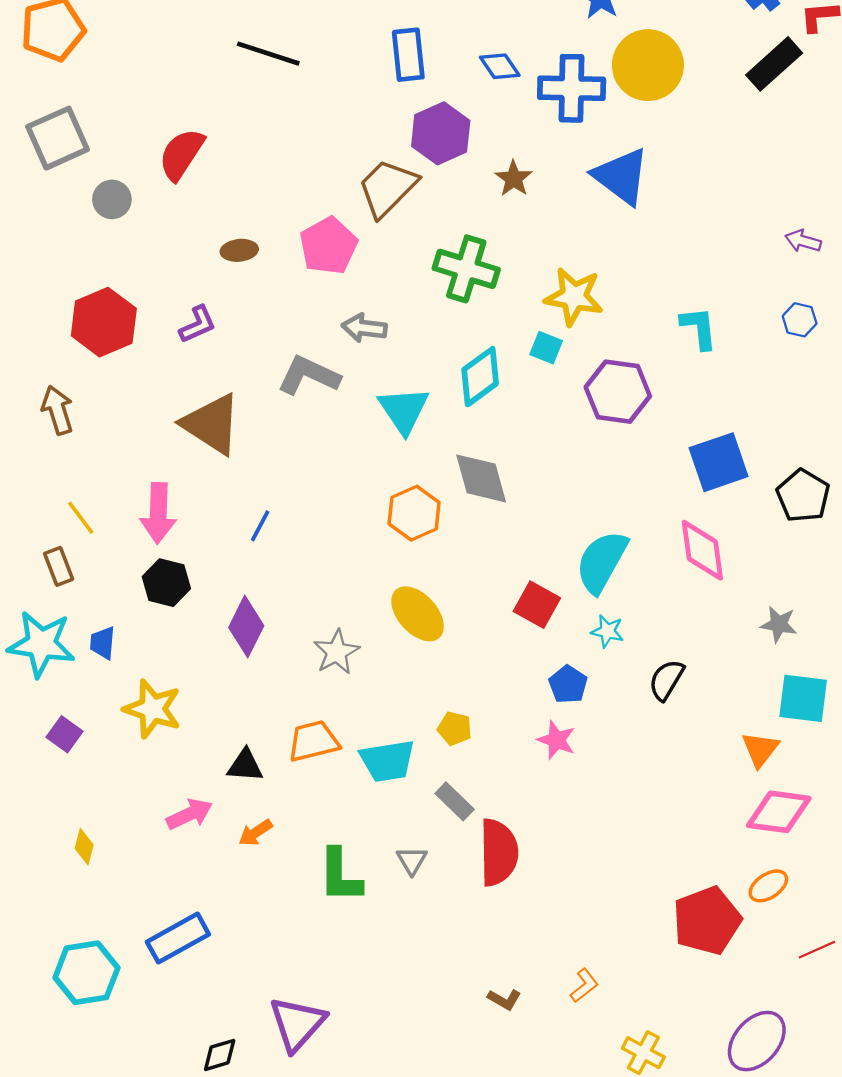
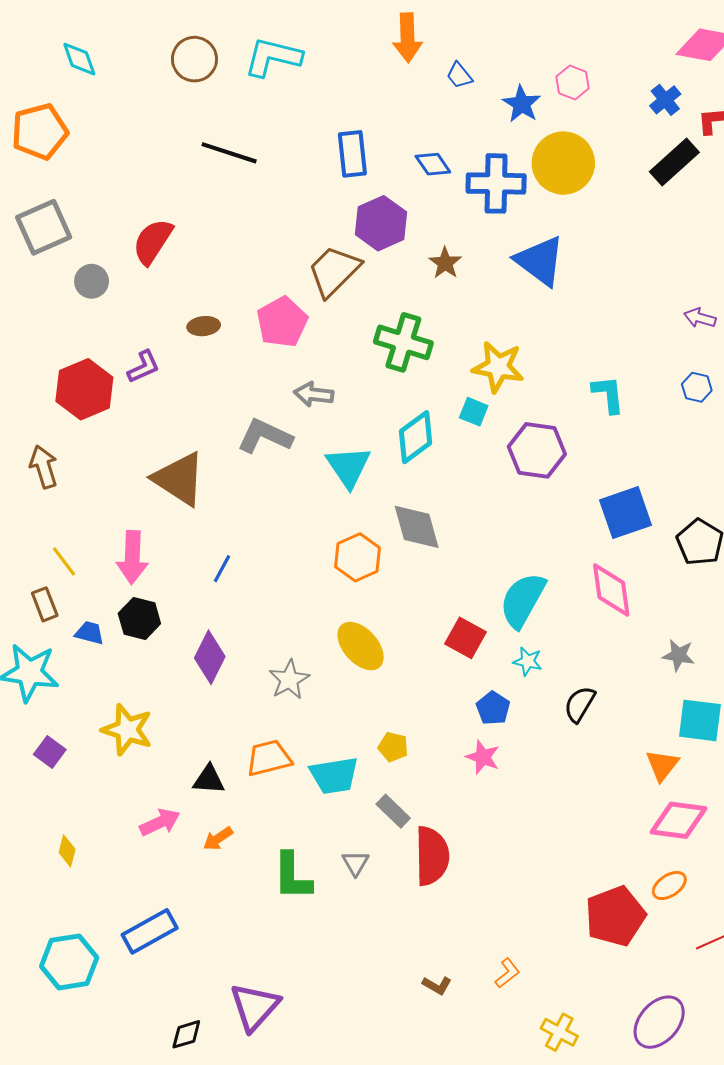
purple L-shape: (198, 324) -> (144, 367), moved
blue trapezoid: (103, 643) -> (90, 633), moved, turned 100

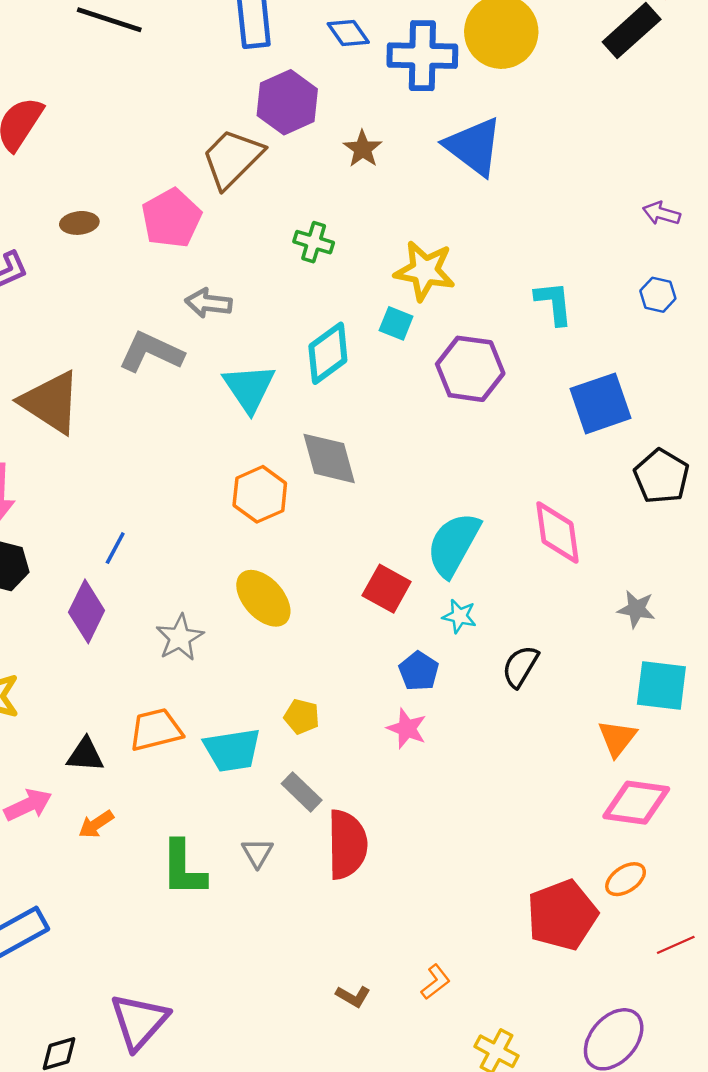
green cross: (403, 342) -> (314, 242), size x0.6
blue square: (626, 513) -> (600, 403), moved
blue line: (222, 569) -> (115, 548), moved

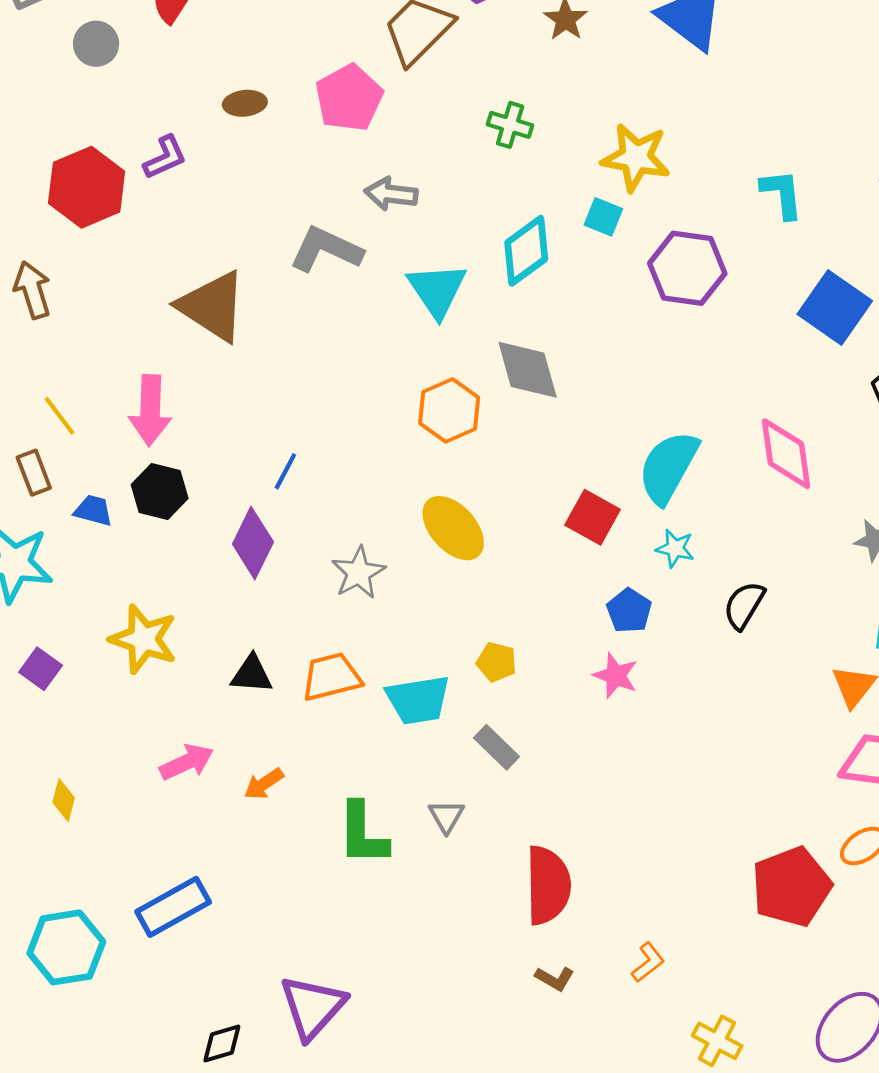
blue square: (600, 403) -> (835, 308), turned -36
black triangle: (85, 755) -> (252, 674), moved
red semicircle: (347, 844) -> (548, 885), moved

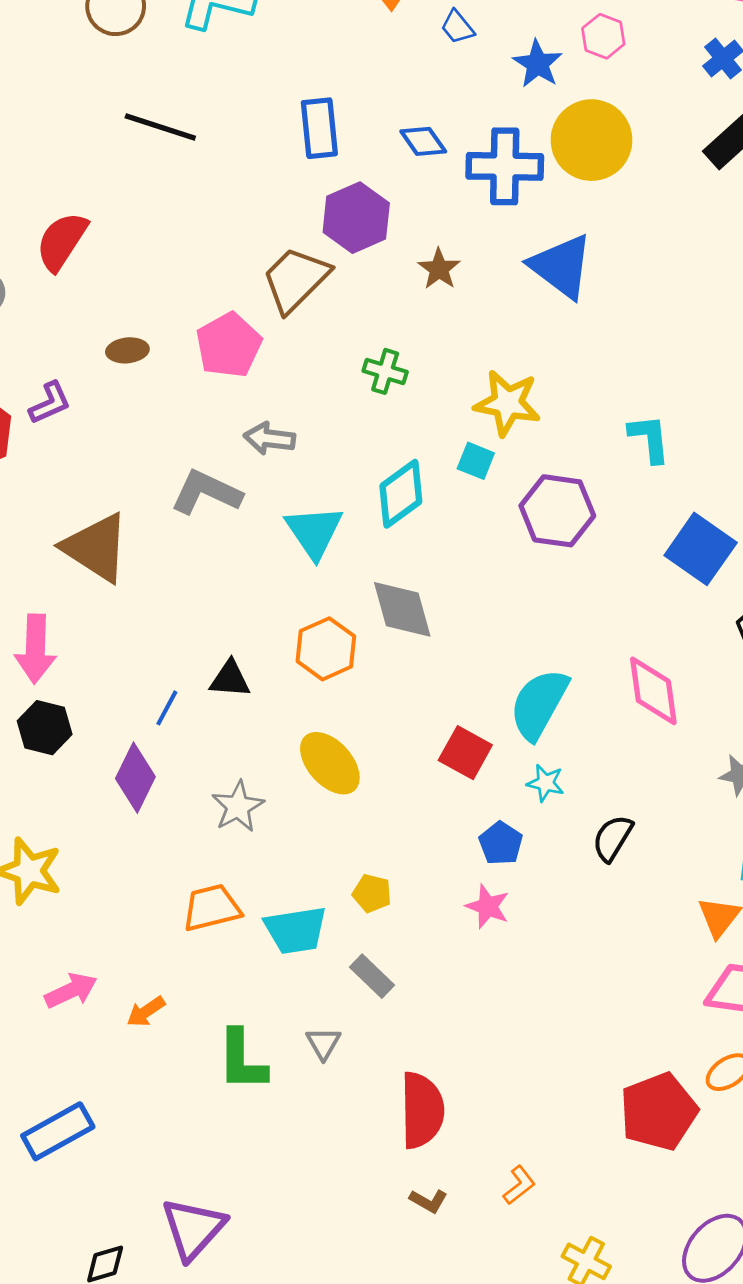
black triangle: (252, 674) -> (230, 679), moved

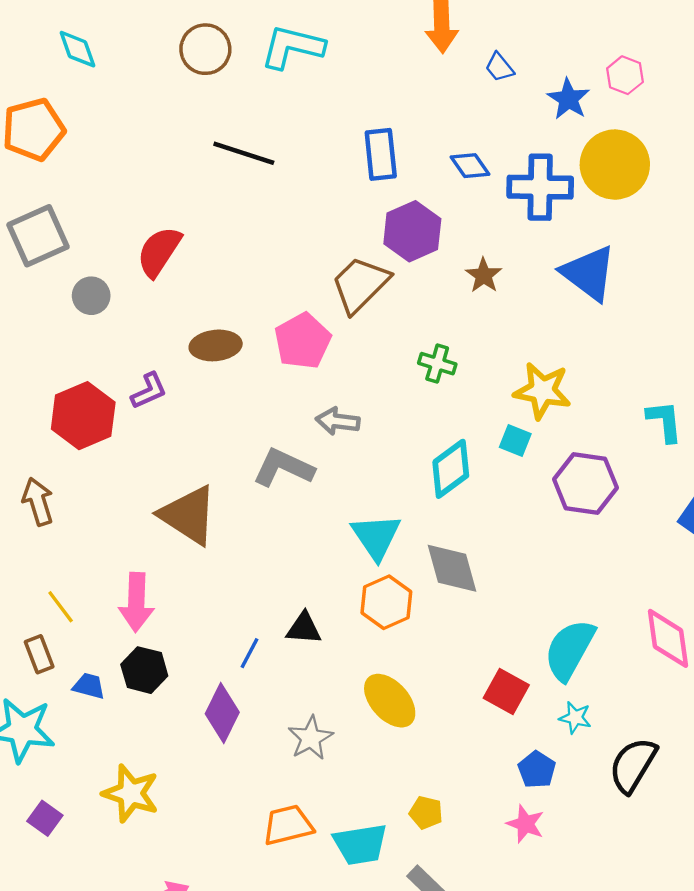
brown ellipse: (127, 350) -> (216, 345), size x1.4
cyan triangle: (314, 532) -> (376, 537), moved
black semicircle: (613, 838) -> (633, 765), size x1.4

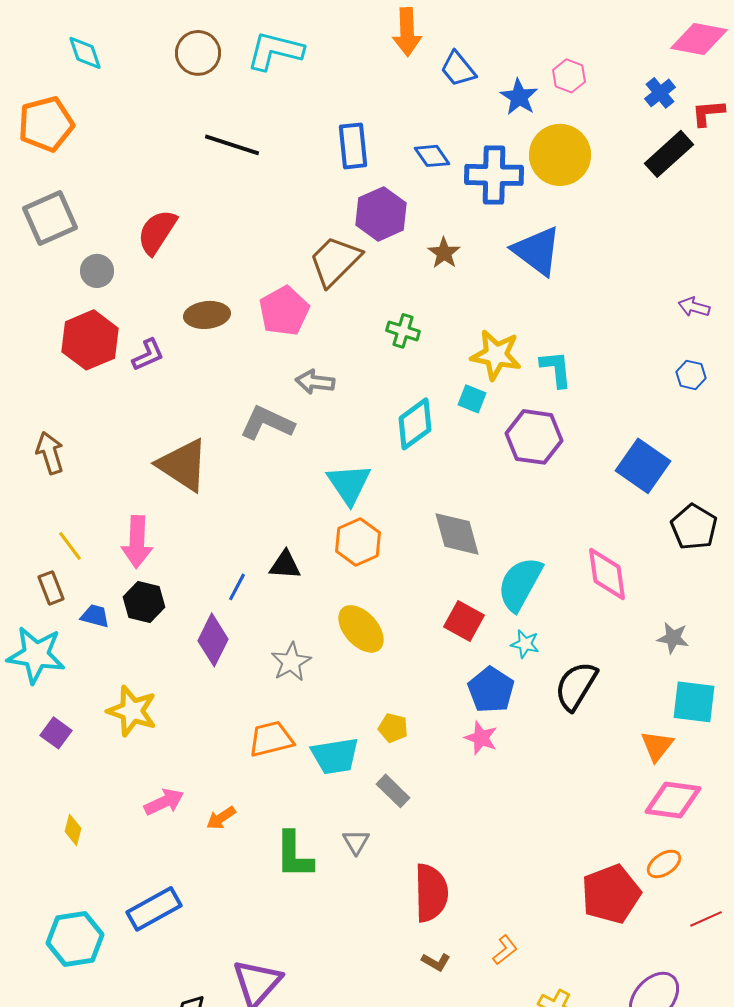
blue trapezoid: (499, 67) -> (458, 69), size x1.4
red hexagon: (83, 416) -> (90, 340), moved
cyan L-shape: (665, 421) -> (556, 369), moved
gray diamond: (452, 568) -> (457, 534), moved
blue pentagon: (537, 770) -> (491, 690), size x1.4

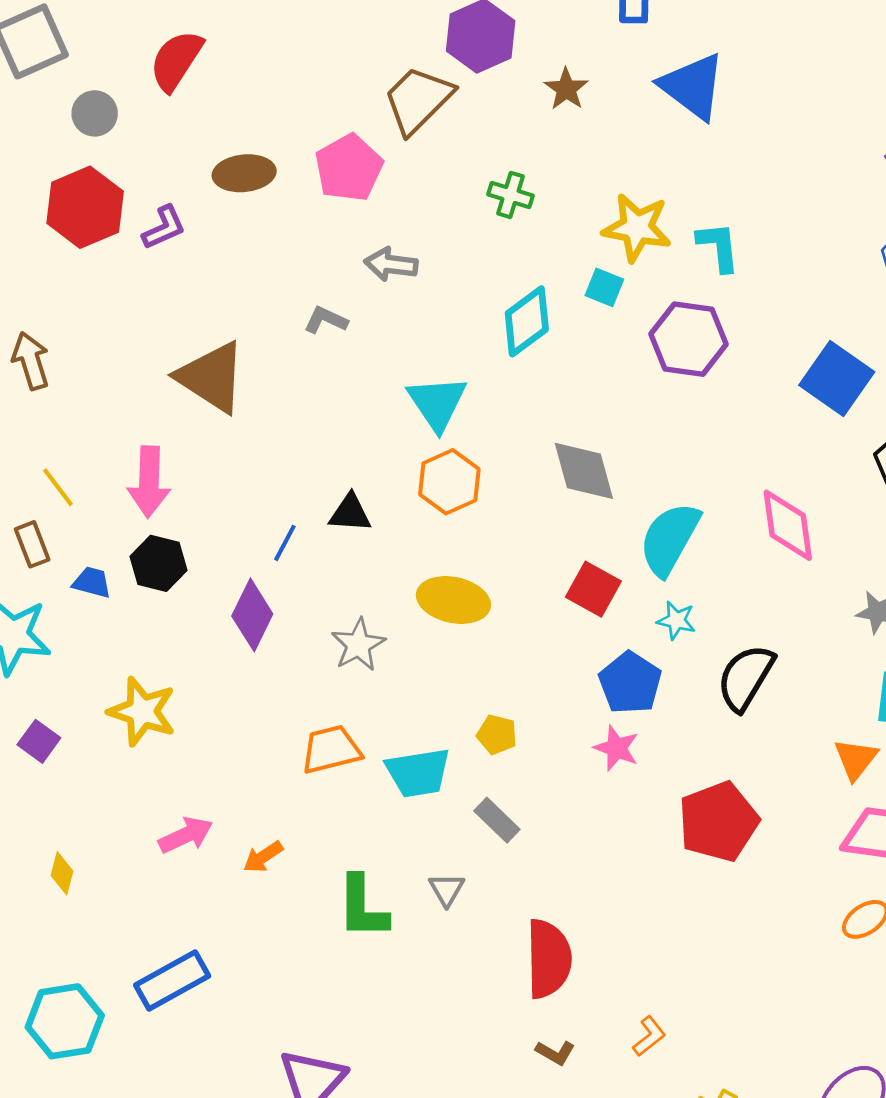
gray L-shape: (267, 423) -> (326, 320), size x0.6
yellow ellipse: (361, 629) -> (453, 600), turned -36
red pentagon: (611, 894) -> (718, 822), moved

